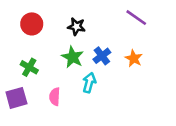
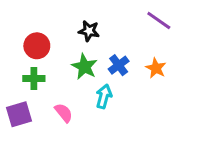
red circle: (32, 24) -> (37, 46), moved
green cross: (29, 67) -> (34, 79), turned -30
pink semicircle: (55, 97) -> (64, 113), turned 138

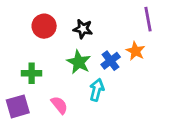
purple line: (159, 21) -> (148, 19), turned 45
red circle: (37, 46) -> (44, 26), moved
orange star: (156, 68) -> (136, 51), moved

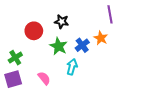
red circle: (44, 26) -> (34, 31), moved
green cross: (32, 73) -> (15, 58), moved, turned -32

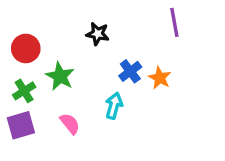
red circle: (34, 31) -> (26, 48), moved
orange star: (101, 38) -> (160, 78), moved
green star: (59, 46) -> (60, 76), moved

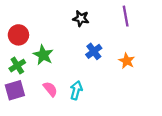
black star: (98, 34) -> (81, 18), moved
orange star: (160, 78) -> (127, 61), moved
cyan arrow: (114, 106) -> (76, 90), moved

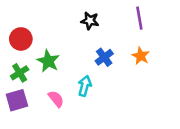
orange star: (127, 61) -> (141, 56), moved
cyan arrow: (76, 90) -> (85, 86), moved

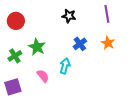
red circle: (21, 39) -> (16, 21), moved
purple square: (17, 100) -> (13, 87), moved

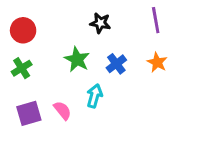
green star: (37, 47) -> (77, 59), moved
green cross: (15, 56) -> (22, 68), moved
purple square: (13, 87) -> (29, 113), moved

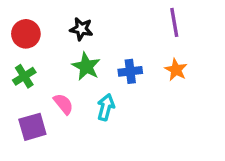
black star: (100, 23) -> (81, 29), moved
blue cross: (116, 64) -> (130, 71), turned 30
pink semicircle: (62, 110) -> (63, 104), moved

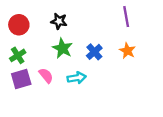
blue cross: (130, 71) -> (94, 52), turned -35
cyan arrow: (106, 107) -> (77, 78), turned 66
purple square: (32, 127) -> (21, 79), moved

